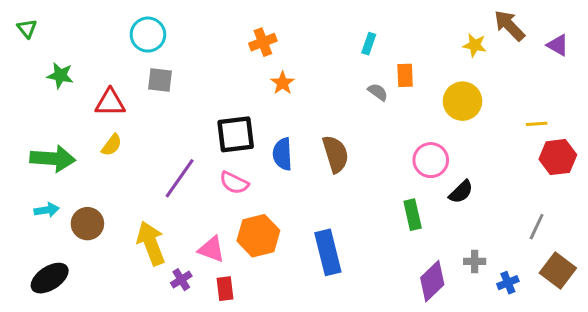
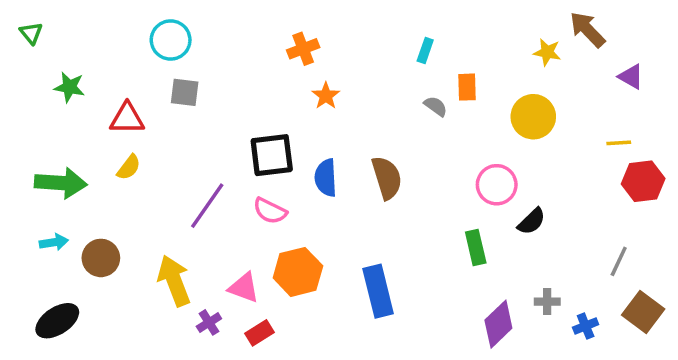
purple triangle: (558, 45) -> (631, 77), moved
red rectangle: (225, 289) -> (260, 333), turned 65

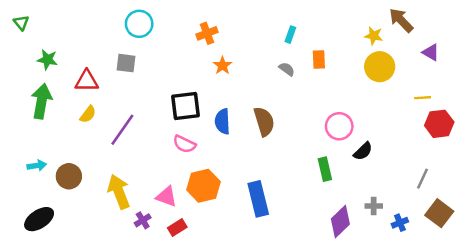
cyan circle: (171, 40) -> (139, 24), moved
gray semicircle: (436, 106) -> (287, 69), moved
yellow circle: (533, 117) -> (380, 67), moved
green arrow: (61, 183) -> (41, 101), moved, turned -84
purple line: (207, 206) -> (122, 130), moved

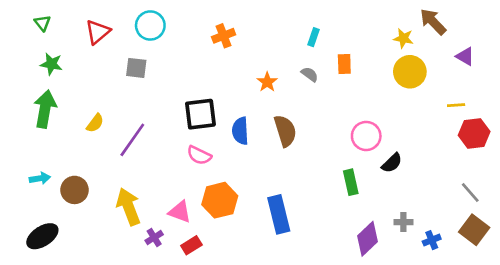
green triangle: (21, 23) -> (42, 23), moved
orange star: (222, 65) -> (267, 82), moved
red triangle: (87, 81) -> (98, 32), moved, turned -40
gray line: (423, 179) -> (470, 193), moved, turned -66

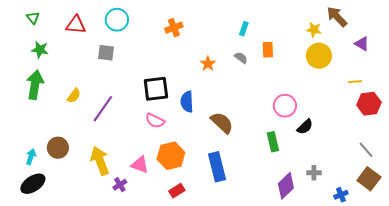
red triangle: (98, 32) -> (76, 25), turned 45
brown semicircle: (285, 131) -> (222, 123), moved, turned -30
cyan arrow: (40, 178) -> (31, 157), moved, turned -63
blue cross: (432, 240) -> (341, 195), moved
red rectangle: (191, 245) -> (177, 191), moved

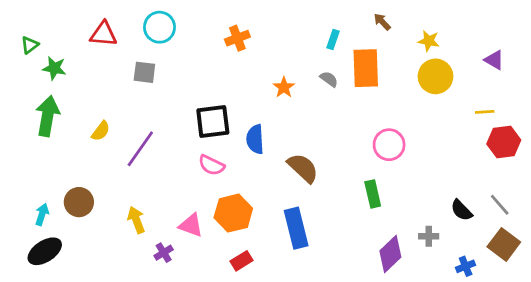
brown arrow: (337, 17) -> (382, 22), moved, size x0.6
green triangle: (33, 18) -> (30, 45), moved, turned 32
orange rectangle: (268, 50) -> (366, 68), size x1.8
black semicircle: (305, 127) -> (461, 210), moved, turned 90
yellow arrow: (100, 161) -> (136, 220), size x0.7

